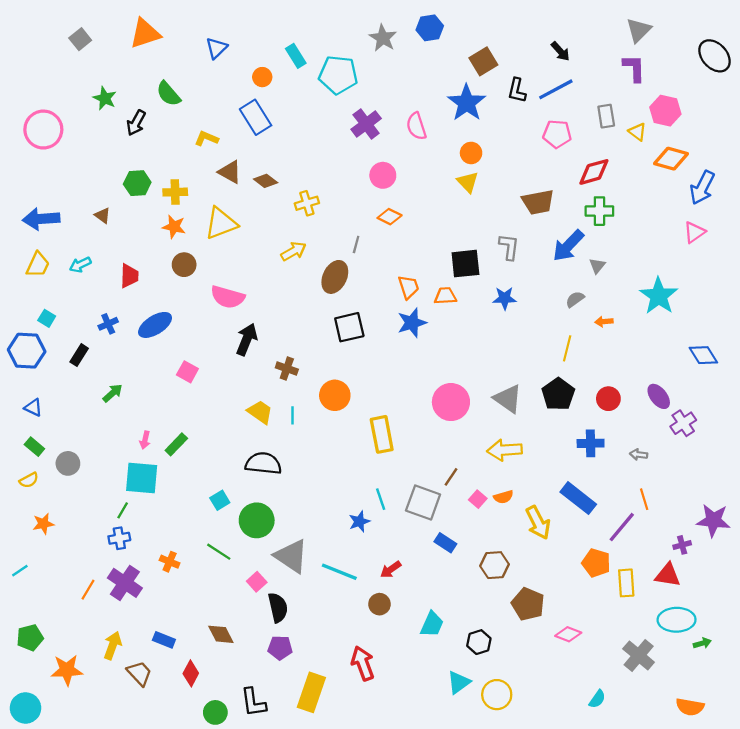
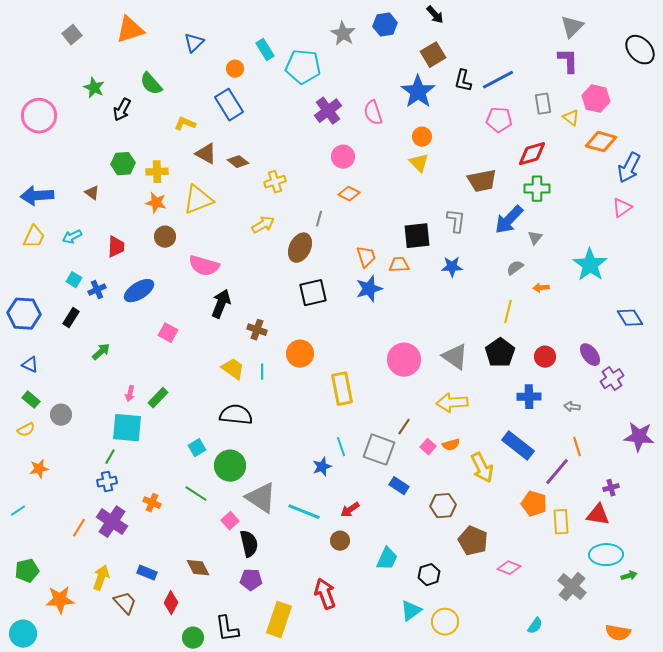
black arrow: (560, 51) -> (435, 15), moved
cyan square: (47, 318) -> (74, 280), moved
purple star: (713, 520) -> (639, 437), moved

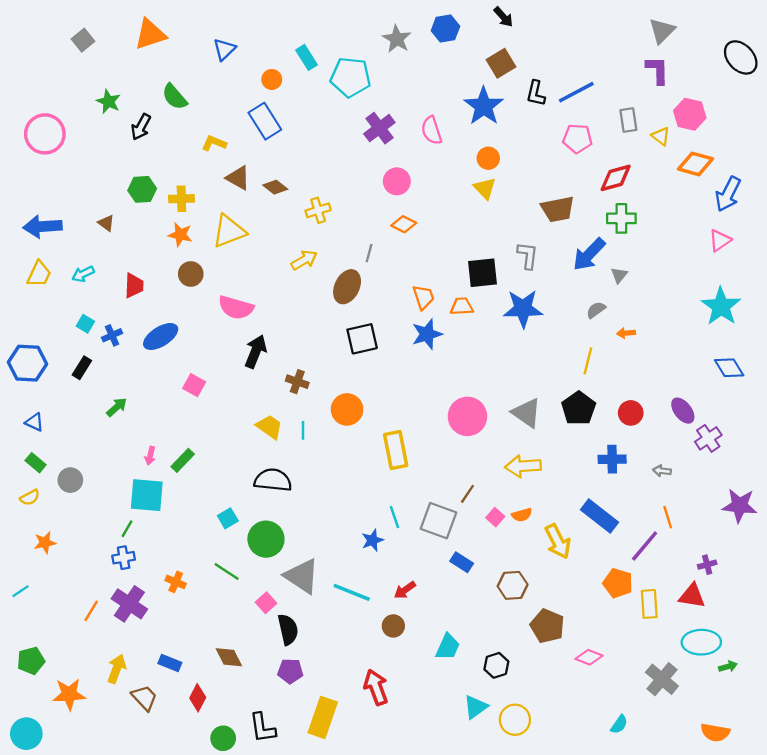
cyan star: (590, 265) -> (721, 306), moved
blue star: (452, 267) -> (523, 309), size x1.6

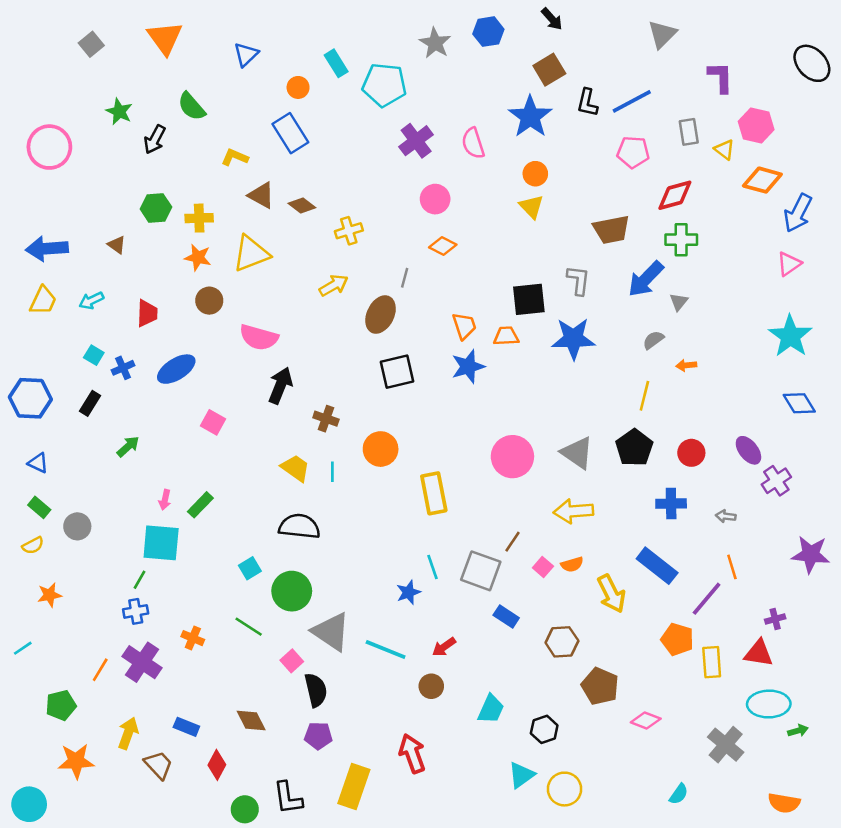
gray triangle: (662, 31) -> (662, 34), moved
orange triangle: (150, 34) -> (165, 38), turned -48
green pentagon: (31, 661) -> (61, 705), moved

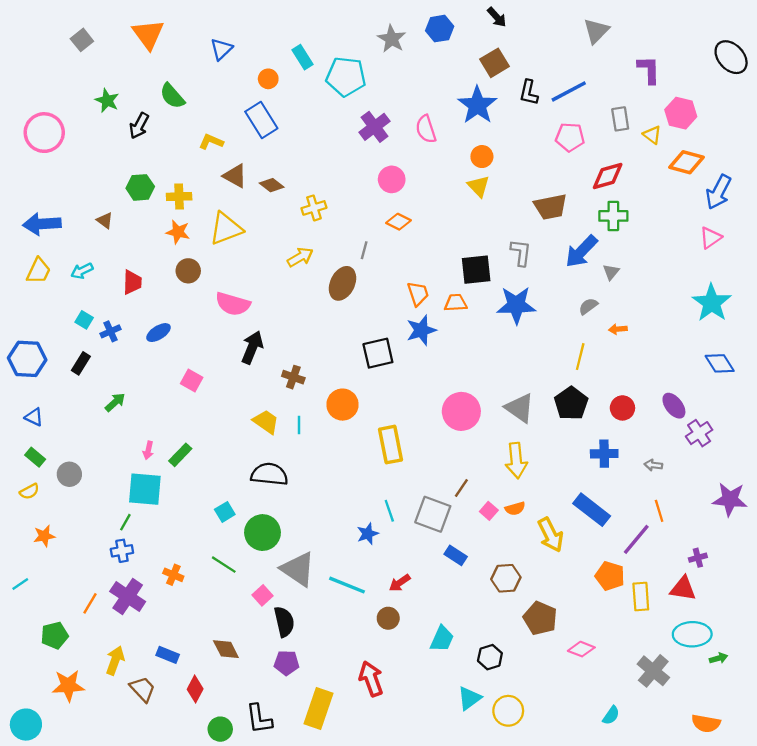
blue ellipse: (176, 369) -> (159, 333), size x0.7
black square: (397, 372) -> (378, 353), moved
yellow arrow: (573, 511) -> (516, 461), turned -92

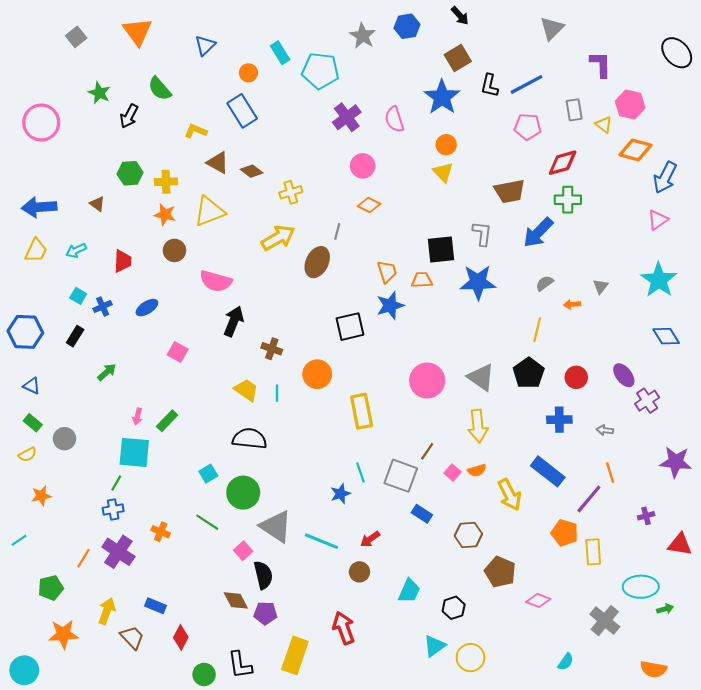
yellow arrow: (300, 257) -> (278, 238), size x1.4
gray triangle: (611, 272) -> (601, 286), moved
red triangle: (683, 589) -> (680, 544), moved
brown diamond: (226, 649) -> (236, 600), moved

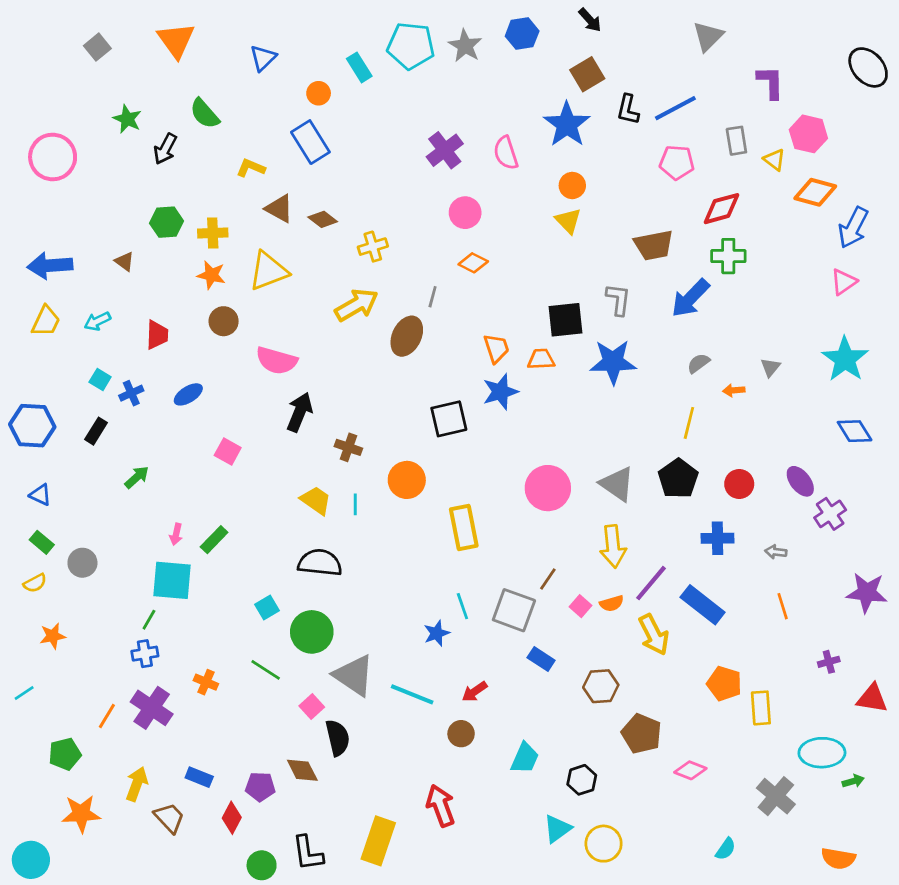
cyan pentagon: (320, 71) -> (411, 46), moved
purple line: (589, 499) -> (651, 583), moved
purple pentagon: (265, 613) -> (260, 787), moved

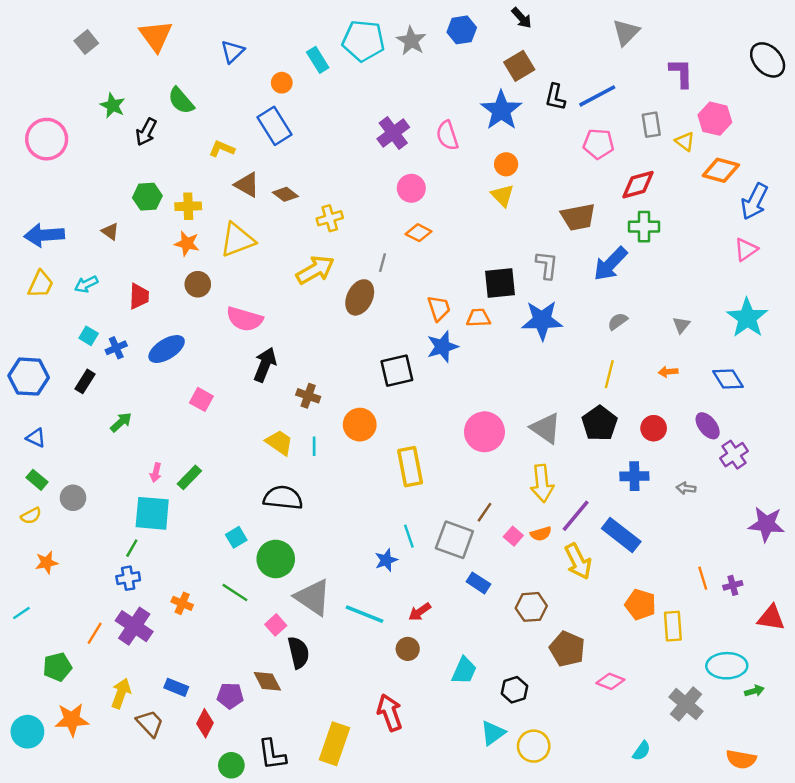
orange arrow: (734, 390) -> (668, 372), moved
blue ellipse: (188, 394) -> (167, 349), size x1.4
blue diamond: (855, 431) -> (728, 379), moved
orange line: (783, 606) -> (703, 578), moved
cyan circle: (31, 860) -> (27, 732), moved

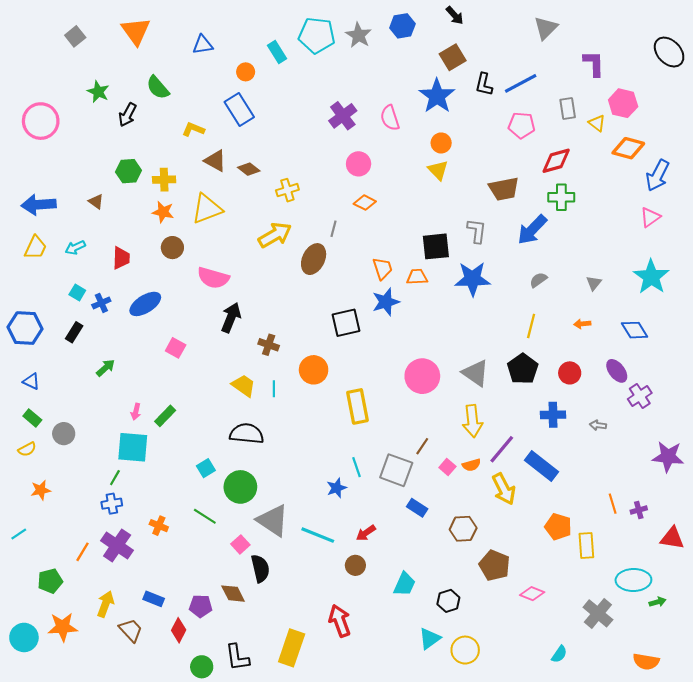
blue triangle: (233, 52) -> (203, 45), turned 35

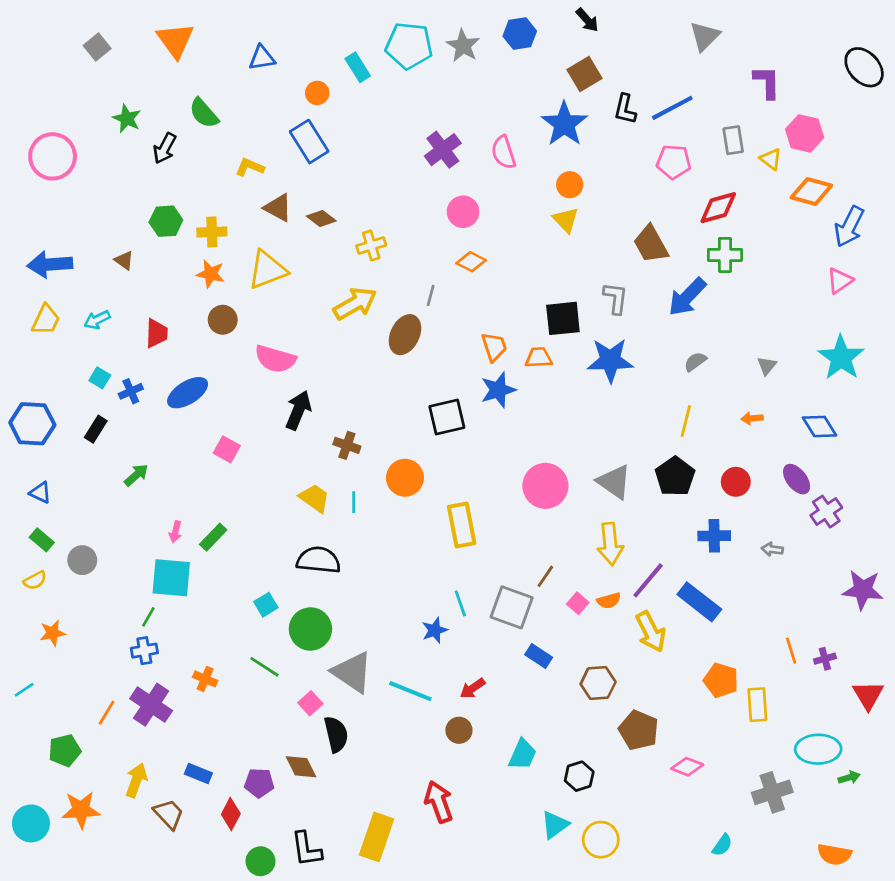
brown trapezoid: (504, 189) -> (651, 244), turned 72
red triangle: (672, 538) -> (868, 695), turned 50
gray cross: (598, 613) -> (772, 792), turned 32

